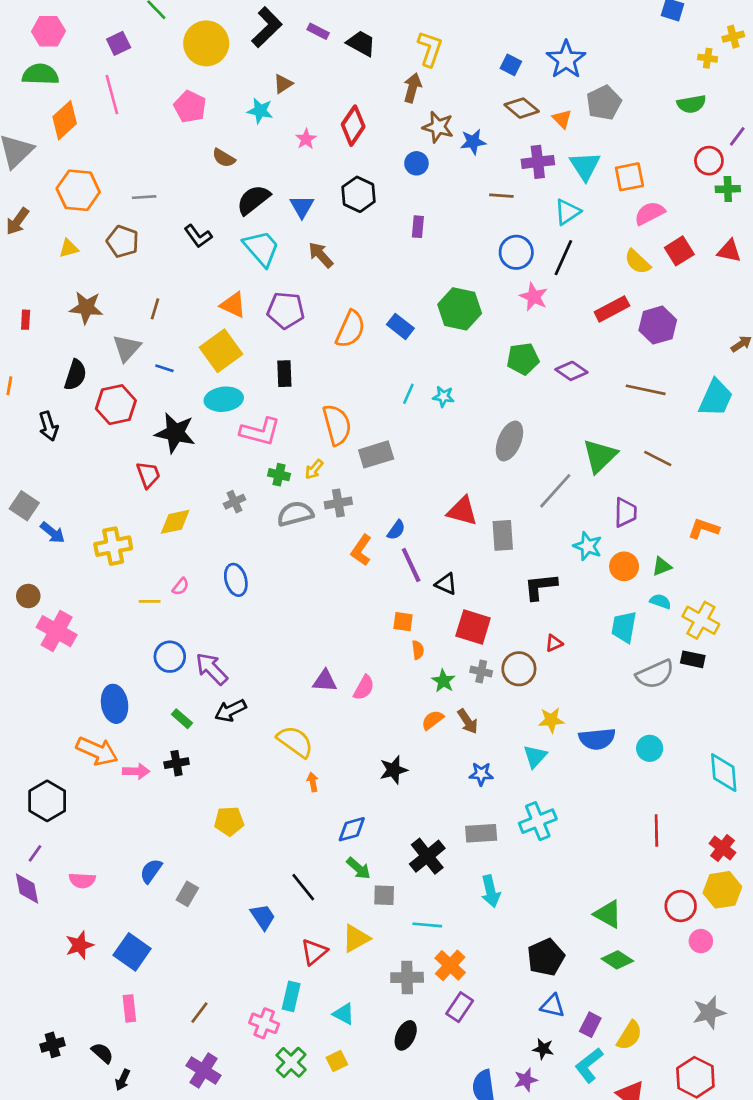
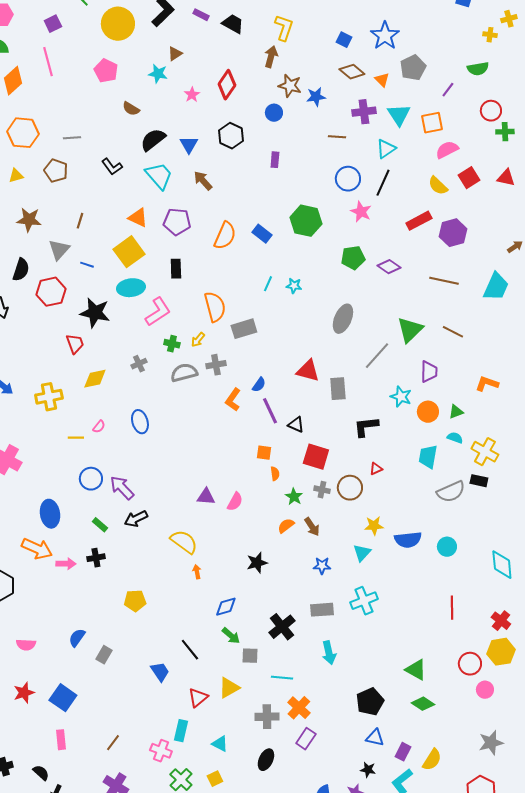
purple line: (737, 136) -> (448, 90), moved
pink L-shape: (260, 432) -> (158, 312), turned -48

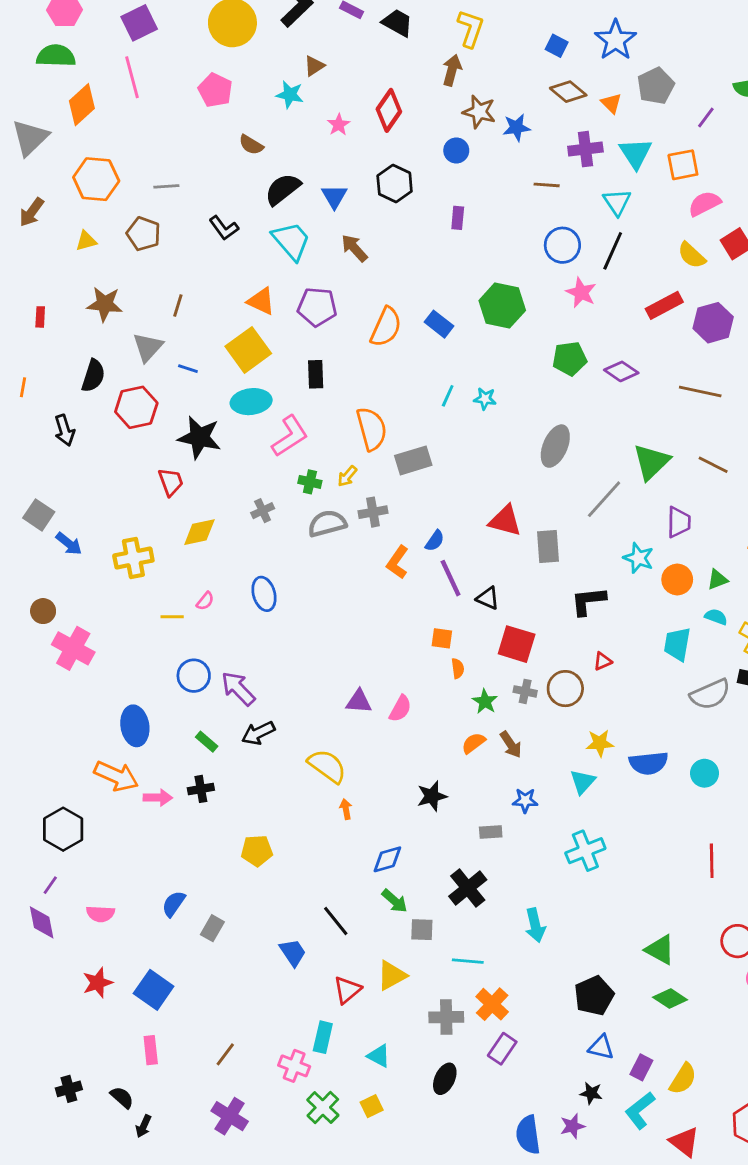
purple square: (53, 24) -> (139, 23), size x1.4
cyan triangle: (386, 149) -> (617, 202), turned -30
gray rectangle: (322, 610) -> (491, 832), moved, size x0.7

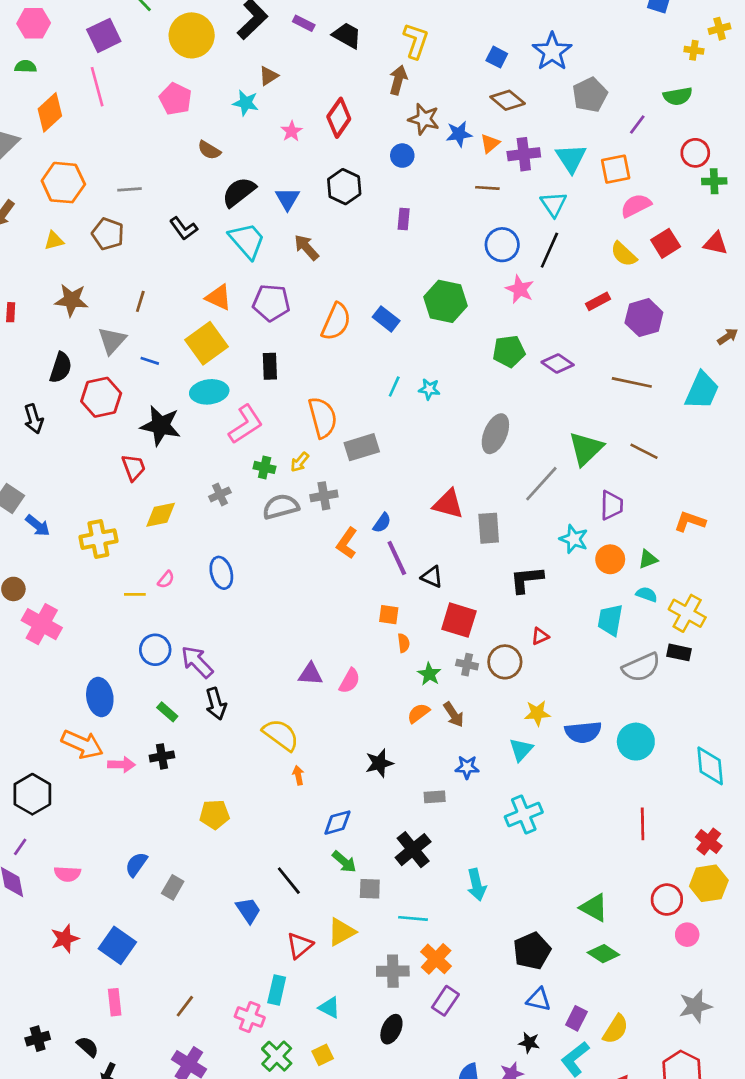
green semicircle: (56, 56) -> (26, 66), size x0.6
orange triangle: (611, 103) -> (490, 143), moved, turned 35
red rectangle: (664, 305) -> (598, 301), size x0.7
black arrow: (258, 733) -> (216, 704), turned -80
cyan circle: (704, 773) -> (636, 742), size x1.4

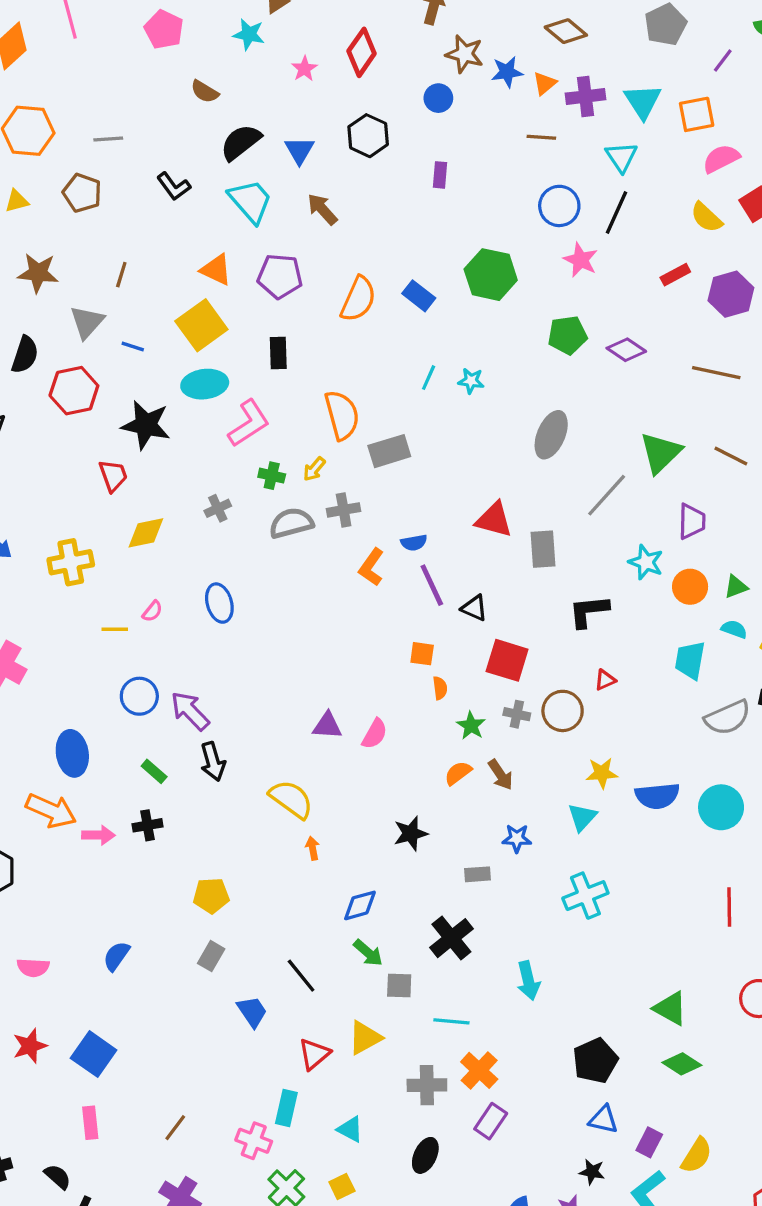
blue semicircle: (382, 523) -> (414, 543), turned 45
gray rectangle: (173, 887) -> (211, 956), moved

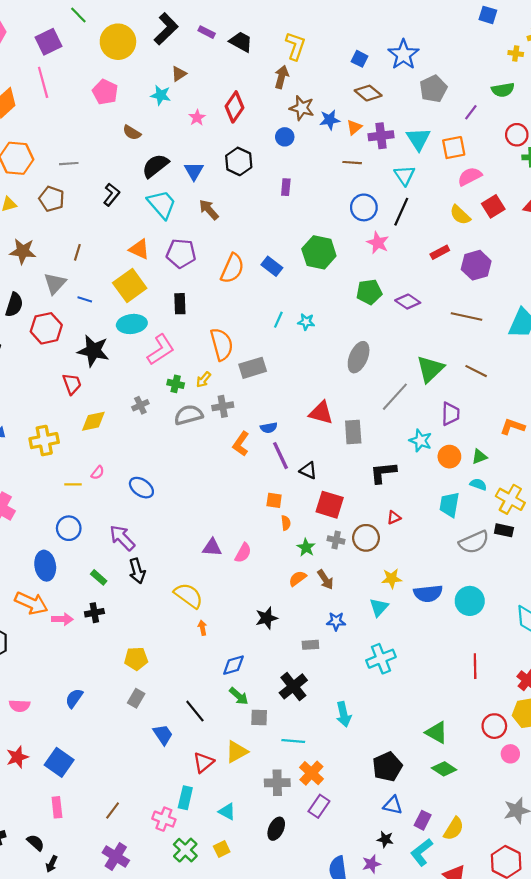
black L-shape: (174, 186) -> (112, 195), turned -105
blue ellipse: (219, 603) -> (141, 488), moved, turned -40
blue circle: (139, 696) -> (69, 528), moved

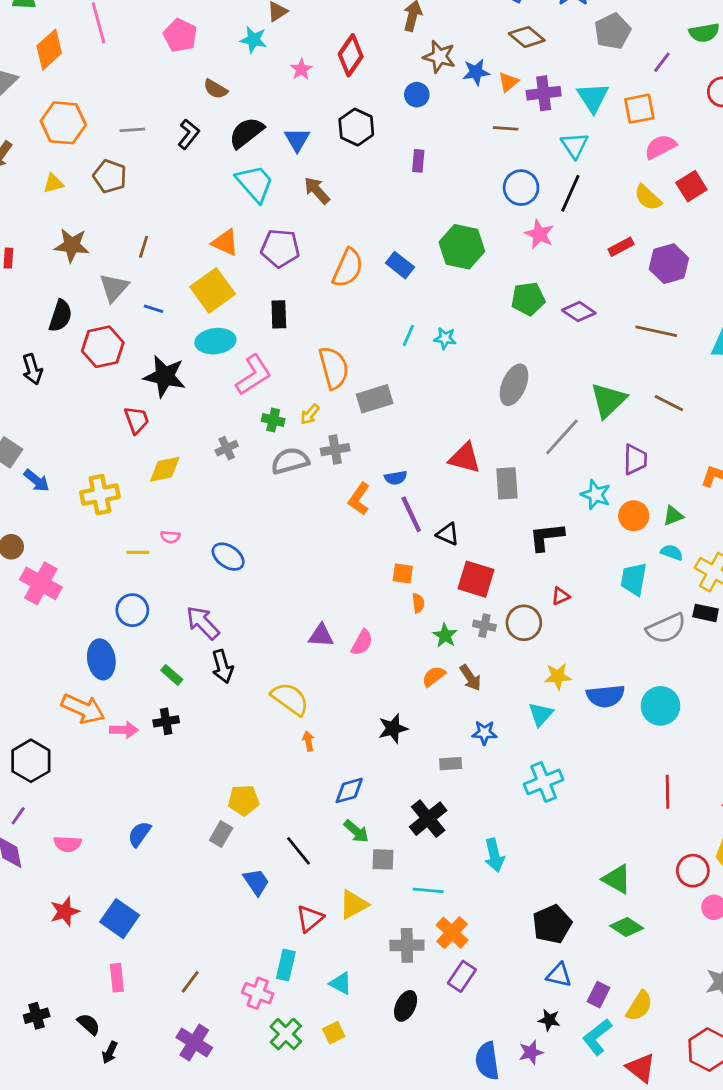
black L-shape: (112, 195) -> (189, 134), moved
pink semicircle: (98, 473) -> (170, 537), turned 56
yellow pentagon: (136, 659) -> (244, 800), moved

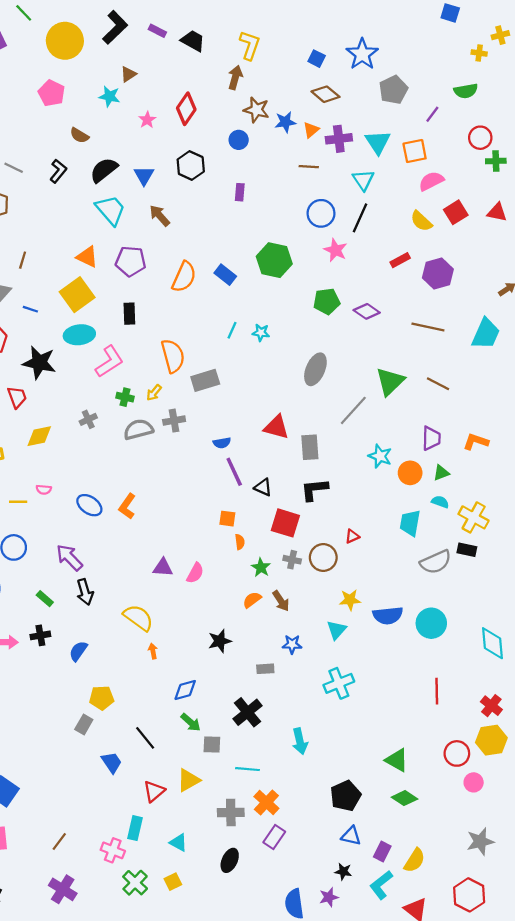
gray line: (132, 130) -> (14, 168), turned 30
purple trapezoid: (635, 459) -> (431, 438), moved
orange L-shape: (359, 499) -> (127, 506), moved
black L-shape: (546, 537) -> (314, 490), moved
blue semicircle: (139, 834) -> (78, 651), moved

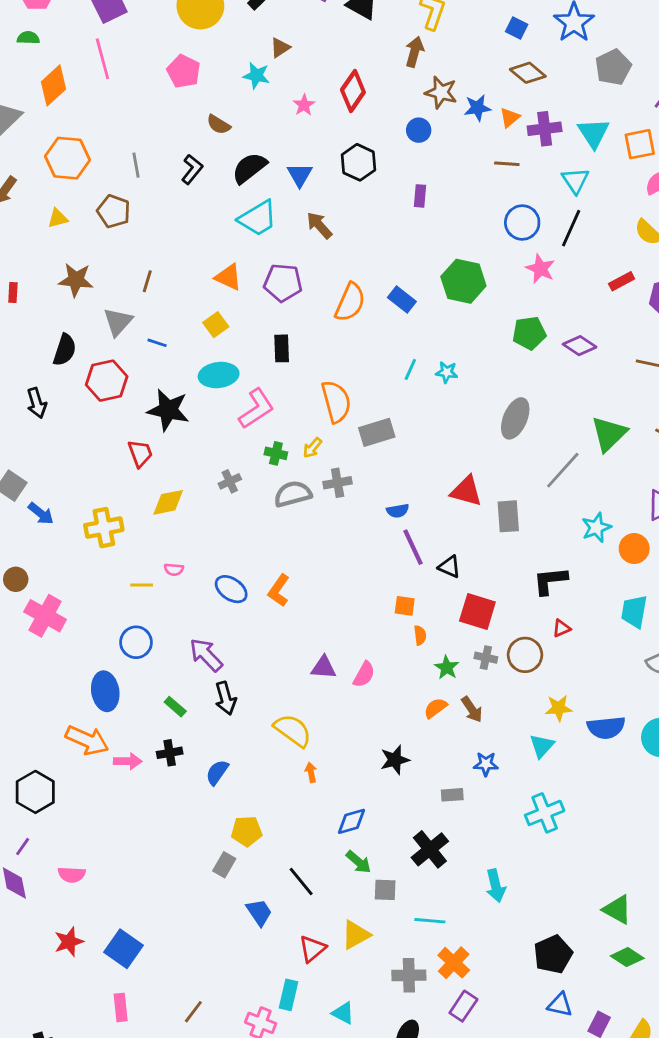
gray line: (14, 168) -> (136, 165), turned 54
cyan trapezoid: (111, 210) -> (258, 218), turned 100
yellow square: (77, 295) -> (216, 325), size x0.6
cyan star: (380, 456) -> (596, 528), turned 30
black L-shape: (314, 490) -> (550, 581), moved

